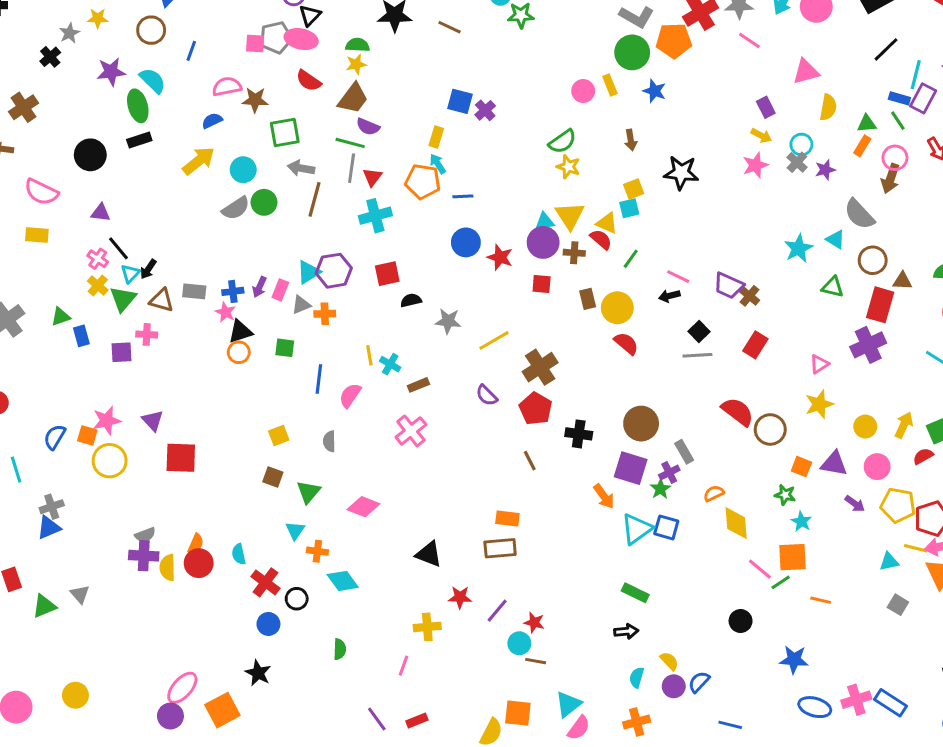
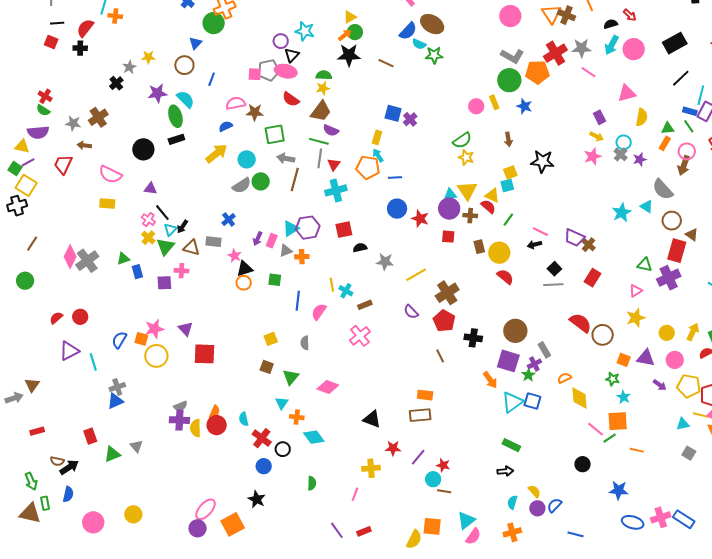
brown triangle: (902, 281) -> (692, 235), turned 32
green triangle: (833, 287) -> (645, 265), moved
blue cross: (233, 291) -> (229, 220), moved, turned -32

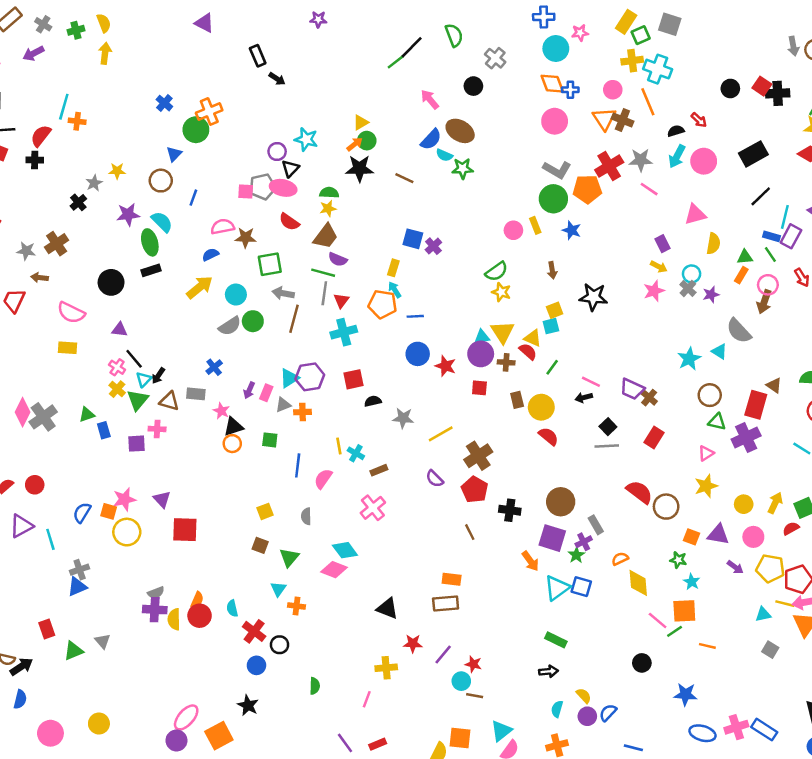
brown circle: (672, 221) -> (710, 395), moved
cyan diamond: (314, 437) -> (345, 550), moved

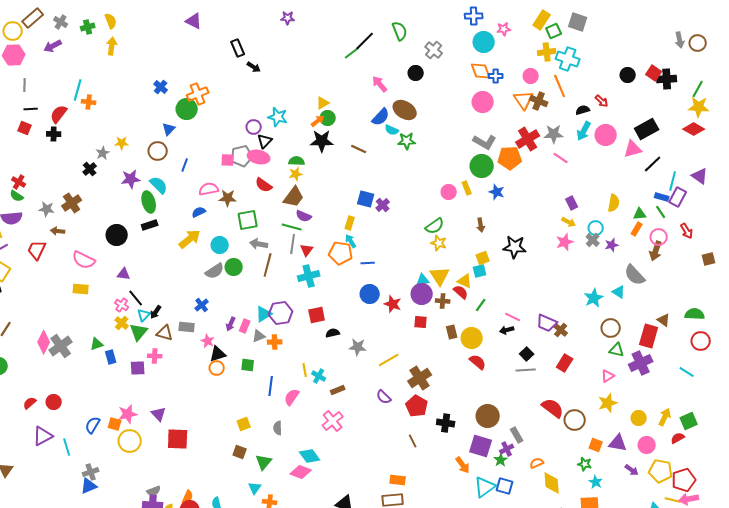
pink triangle: (695, 215) -> (633, 149), moved

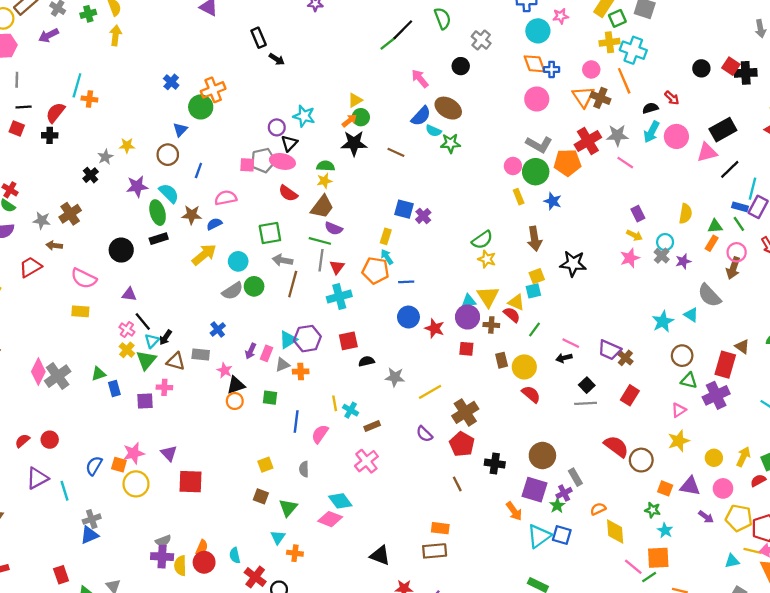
pink circle: (449, 192) -> (513, 166), moved
brown star: (228, 198) -> (192, 215), moved
brown arrow: (481, 225) -> (534, 239), size x1.5
red trapezoid: (37, 250) -> (30, 267), turned 35

